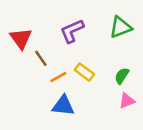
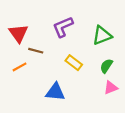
green triangle: (121, 27) -> (102, 35), moved
brown line: (41, 58) -> (36, 51), turned -40
orange line: (58, 77) -> (20, 67), moved

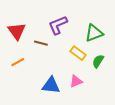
brown line: (36, 51) -> (41, 43), moved
yellow rectangle: (74, 63) -> (78, 53), moved
pink triangle: (111, 88) -> (76, 81), moved

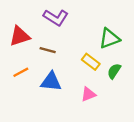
purple L-shape: (58, 25) -> (56, 17), moved, turned -125
red triangle: (17, 31) -> (20, 36), turned 48
blue triangle: (51, 85) -> (51, 82), moved

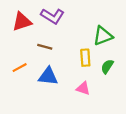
red triangle: (20, 36) -> (22, 22), moved
yellow rectangle: (91, 62) -> (85, 58), turned 49
pink triangle: (88, 94) -> (83, 88), turned 40

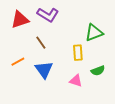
brown line: (45, 47) -> (41, 43), turned 40
green semicircle: (107, 66) -> (98, 71), moved, turned -144
blue triangle: (48, 76) -> (44, 70), turned 48

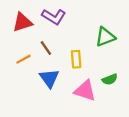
yellow rectangle: (78, 53) -> (76, 59), moved
orange line: (18, 62) -> (24, 59), moved
pink triangle: (76, 81) -> (85, 91), size x1.5

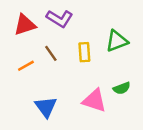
yellow rectangle: (76, 59) -> (84, 52), moved
blue triangle: (49, 78) -> (46, 107), moved

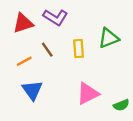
green semicircle: (122, 88) -> (121, 105), moved
pink triangle: (94, 101) -> (88, 94), turned -45
blue triangle: (46, 107) -> (32, 90), moved

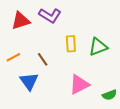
green triangle: (109, 38) -> (98, 47), moved
brown line: (47, 50) -> (43, 59), moved
orange line: (24, 61) -> (13, 57), moved

